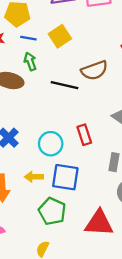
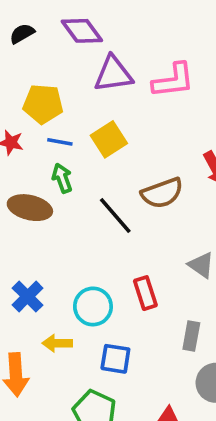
black line: (64, 85) -> (115, 215), turned 36
yellow arrow: (34, 177) -> (57, 343), moved
blue square: (65, 177) -> (115, 359), size x0.7

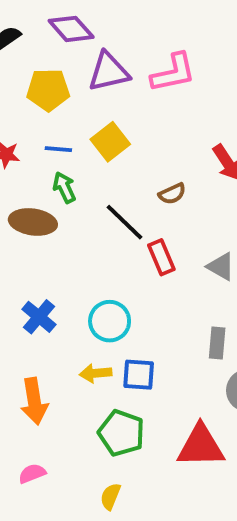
yellow pentagon: (43, 104) -> (48, 90), moved
brown semicircle: (162, 193) -> (172, 194), size x0.6
red rectangle: (145, 293) -> (161, 257), moved
yellow arrow: (57, 343) -> (96, 373), moved

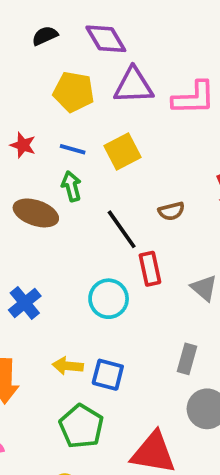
cyan circle: (110, 321) -> (109, 299), moved

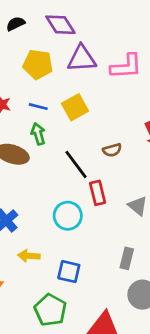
yellow arrow: (68, 366) -> (29, 256), moved

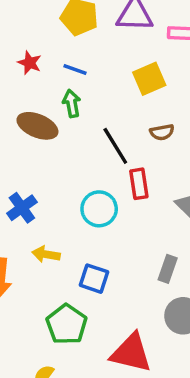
yellow square: (75, 107) -> (149, 79), moved

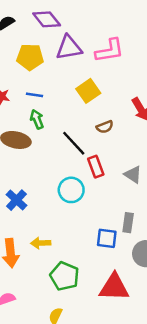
yellow arrow: (46, 254) -> (41, 243), moved
blue square: (94, 279) -> (107, 238), moved

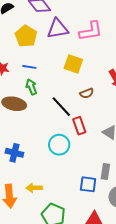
yellow pentagon: (30, 57) -> (26, 36), turned 30
yellow square: (88, 91) -> (73, 64), turned -36
blue cross: (16, 200) -> (14, 153), turned -30

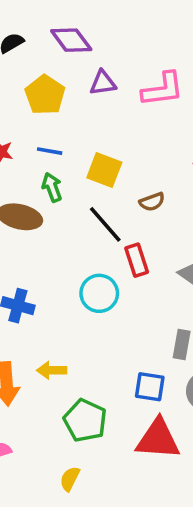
purple triangle: (58, 29) -> (103, 83), size x0.7
yellow square: (73, 64) -> (104, 170), moved
blue square: (88, 184) -> (150, 387), moved

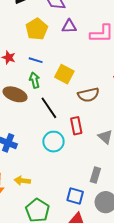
brown semicircle: (152, 202) -> (88, 95), size x1.5
black line: (105, 224) -> (49, 108), moved

